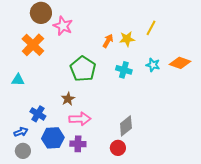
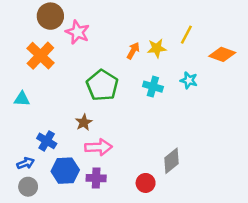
orange diamond: (180, 63) -> (222, 54), moved
gray diamond: (126, 126) -> (172, 161), moved

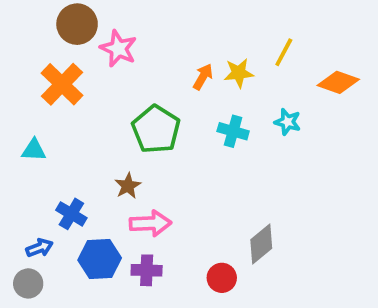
gray circle: (28, 187) -> (28, 283), moved

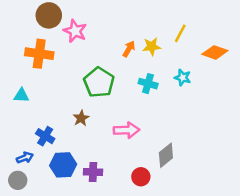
orange cross: (62, 84) -> (39, 54), turned -36
pink arrow: (150, 223) -> (126, 130), moved

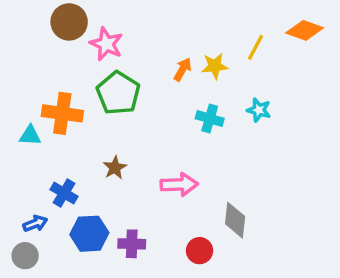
orange diamond: (215, 52) -> (305, 30), moved
orange cross: (39, 54) -> (62, 113), moved
green pentagon: (99, 82) -> (118, 93), moved
gray diamond: (166, 155) -> (235, 220), turned -45

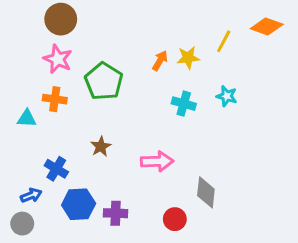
pink star: (106, 44) -> (58, 59), moved
orange cross: (62, 113) -> (55, 99), size x0.7

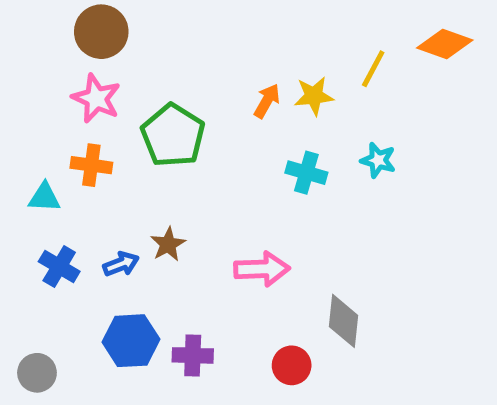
blue cross: (56, 169) -> (59, 266), moved
blue arrow: (31, 195) -> (121, 264), moved

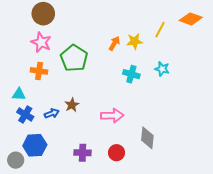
cyan triangle: (44, 197) -> (19, 94), moved
blue hexagon: (131, 341) -> (35, 145), moved
red circle: (292, 365) -> (117, 153), moved

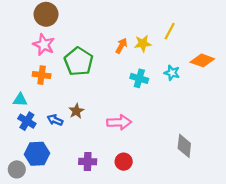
orange diamond: (191, 19) -> (202, 60), moved
blue arrow: (52, 113) -> (55, 120), turned -136
gray diamond: (147, 138) -> (184, 146), moved

